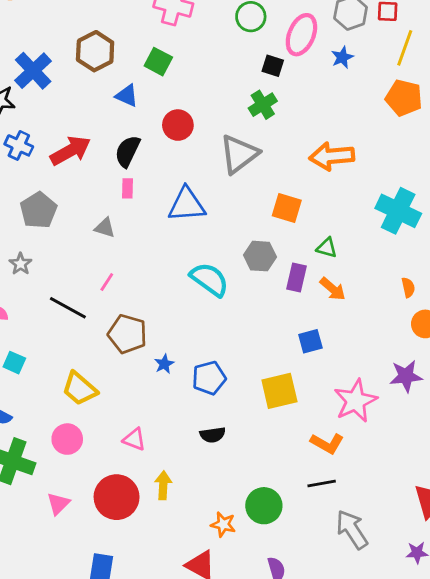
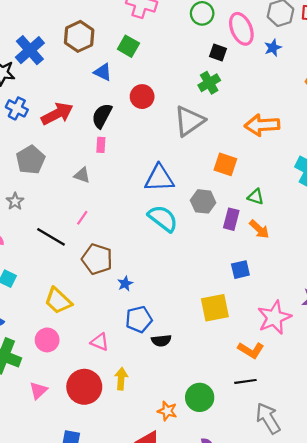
pink ellipse: (301, 35) -> (241, 29), turned -48
blue triangle: (187, 205) -> (159, 178), moved
blue pentagon: (209, 378) -> (139, 319), moved

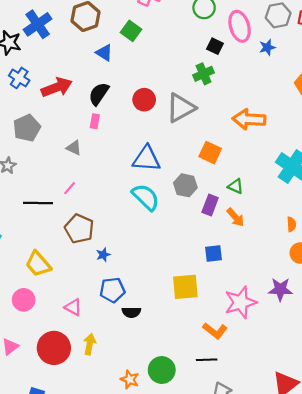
red circle: (142, 97) -> (144, 100), moved
black line: (51, 237) -> (38, 203), turned -36

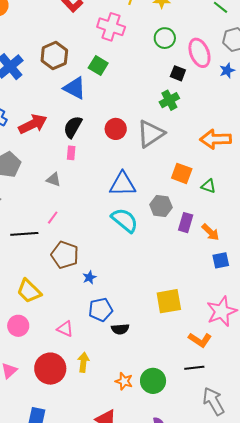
blue triangle: (104, 53) -> (75, 88), size x1.4
green triangle: (236, 186) -> (208, 186), moved
blue square: (214, 253) -> (221, 260), moved
orange star: (130, 379) -> (124, 381), moved

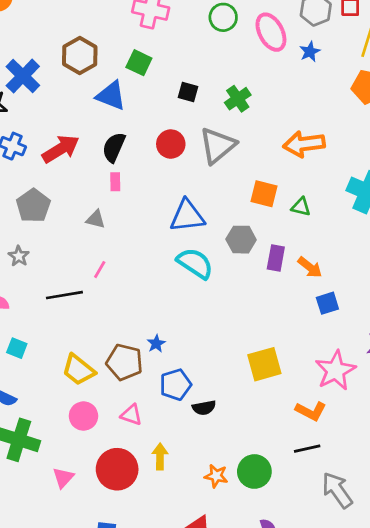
black square: (178, 73) -> (188, 92), moved
brown pentagon: (65, 255) -> (124, 362), moved
pink circle: (18, 326) -> (83, 416), moved

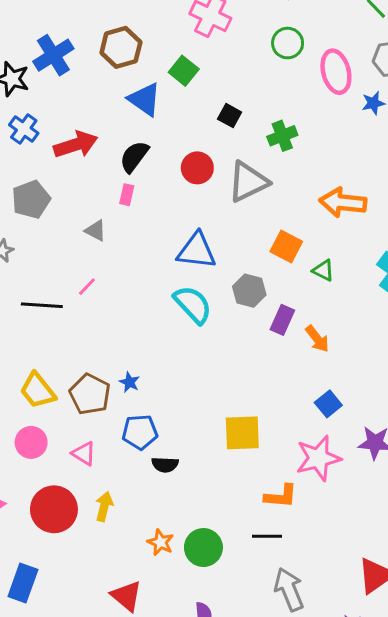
blue square: (327, 303) -> (328, 404), moved, turned -35
blue star: (156, 344) -> (129, 382), turned -30
orange L-shape: (311, 411) -> (281, 496), turned -36

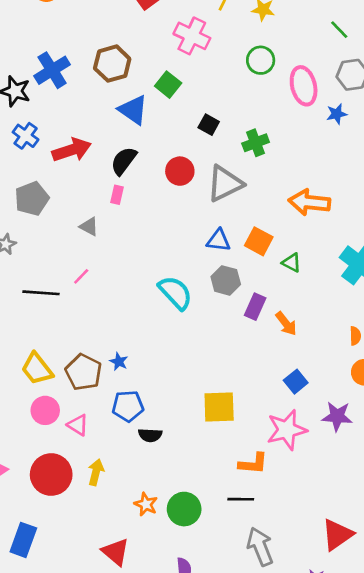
blue triangle: (197, 251) -> (219, 240), moved, size x0.7
pink circle: (31, 442) -> (45, 410), moved

